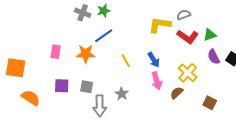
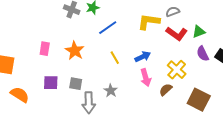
blue line: (104, 36) -> (108, 28), moved
orange star: (86, 54) -> (75, 51), turned 30
blue arrow: (154, 60) -> (143, 57), turned -84
brown square: (210, 103) -> (199, 100), size x1.6

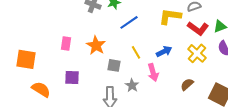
yellow cross: (177, 70) -> (197, 53), moved
pink arrow: (146, 78) -> (153, 72), moved
gray square: (76, 84) -> (114, 65), moved

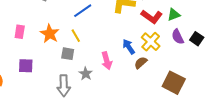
blue arrow: (164, 51) -> (129, 47), moved, turned -98
yellow line: (136, 52) -> (76, 36), moved
brown semicircle: (187, 84) -> (141, 63), moved

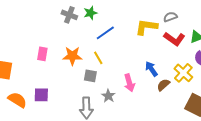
orange star: (50, 34) -> (72, 56), turned -30
yellow cross: (151, 42) -> (183, 73), moved
purple square: (26, 66) -> (41, 95), moved

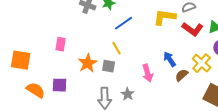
orange star: (72, 56) -> (88, 63), moved, turned -30
gray star: (108, 96) -> (128, 94), moved

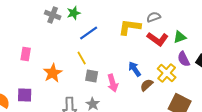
gray square: (109, 66) -> (92, 76), moved

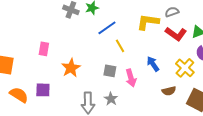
yellow line: (82, 58) -> (120, 46), moved
brown semicircle: (147, 85) -> (169, 91), moved, turned -152

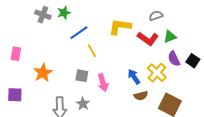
gray semicircle: (172, 12) -> (156, 16), moved
blue arrow: (153, 64) -> (134, 77), moved

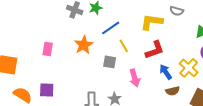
gray semicircle: (156, 16) -> (177, 11), moved, turned -144
red L-shape: (148, 39) -> (155, 50), moved, turned -55
orange star: (43, 73) -> (84, 45), moved
gray square: (82, 76) -> (110, 62), moved

